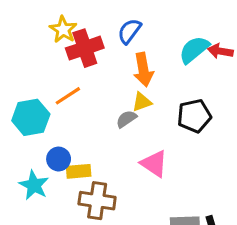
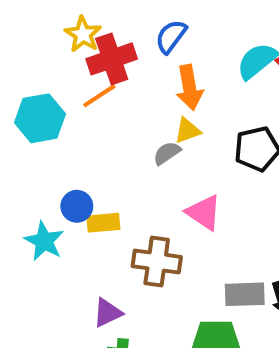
orange line: (68, 96) -> (99, 96), moved
cyan hexagon: (31, 117) -> (40, 118), moved
brown cross: (97, 201) -> (157, 262), moved

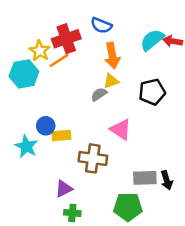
yellow star: (83, 34) -> (40, 51), moved
blue semicircle: (171, 36) -> (101, 25), turned -105

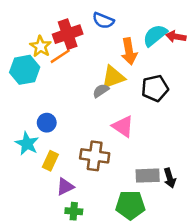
orange arrow: (112, 56) -> (129, 51), moved
yellow triangle: (111, 81) -> (113, 77), size x1.5
yellow rectangle: (61, 136) -> (50, 161), moved, turned -60

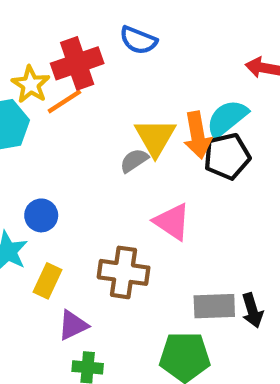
cyan semicircle: (155, 35) -> (227, 118), moved
orange arrow: (129, 51) -> (197, 135), moved
yellow triangle: (113, 77) -> (155, 137), turned -40

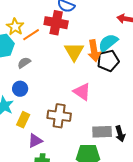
red cross: (77, 63) -> (56, 23), moved, turned 30
gray semicircle: (134, 161) -> (24, 63), moved

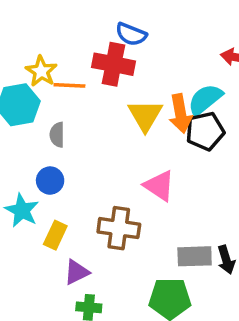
orange line: (31, 35) -> (69, 85), turned 36
gray semicircle: (24, 63) -> (57, 135), turned -56

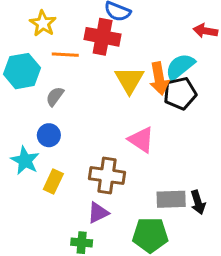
yellow star: (41, 71) -> (43, 23), moved
gray semicircle: (57, 135) -> (55, 96), turned 36
purple triangle: (76, 272) -> (98, 213), moved

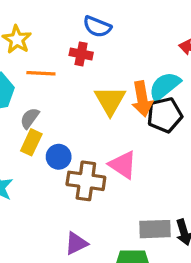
red cross: (103, 37) -> (81, 54), size x0.6
blue circle: (49, 135) -> (59, 157), moved
brown cross: (107, 175) -> (86, 181), moved
yellow rectangle: (53, 181) -> (31, 142), moved

